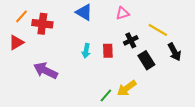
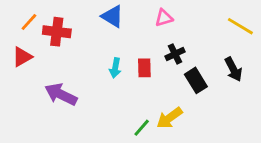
yellow line: (158, 30) -> (240, 26), moved

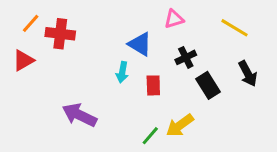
blue triangle: (112, 16) -> (140, 44), moved
yellow line: (240, 26) -> (235, 28), moved
red rectangle: (144, 68) -> (153, 85), moved
purple arrow: (61, 94) -> (79, 115), moved

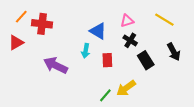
pink triangle: (174, 19) -> (127, 21), moved
black cross: (186, 57) -> (130, 40), turned -32
purple arrow: (79, 115) -> (56, 65), moved

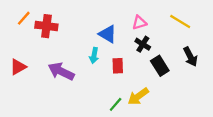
red triangle: (16, 43) -> (18, 67), moved

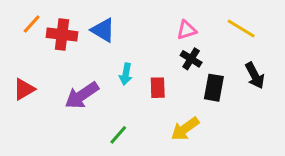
blue triangle: (108, 34) -> (103, 30), moved
black rectangle: (160, 66) -> (214, 88), turned 42
purple arrow: (61, 71) -> (82, 95), turned -60
green line: (116, 104) -> (118, 135), moved

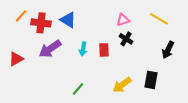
black arrow: (255, 76) -> (168, 50), turned 54
red rectangle: (158, 88) -> (104, 50), moved
black rectangle: (214, 88) -> (151, 80), moved
purple arrow: (82, 95) -> (50, 49), moved

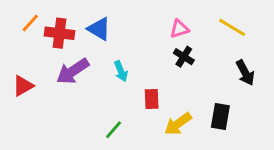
cyan arrow: (83, 49) -> (121, 71), turned -32
red rectangle: (104, 50) -> (152, 99), moved
black arrow: (168, 50) -> (245, 73), turned -54

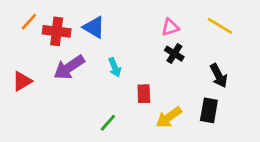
black arrow: (245, 73) -> (219, 76), moved

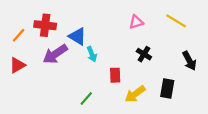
orange line: (29, 22) -> (19, 35), moved
blue triangle: (94, 27) -> (77, 36), moved
black cross: (174, 54) -> (144, 54), moved
black arrow: (219, 76) -> (189, 61), moved

